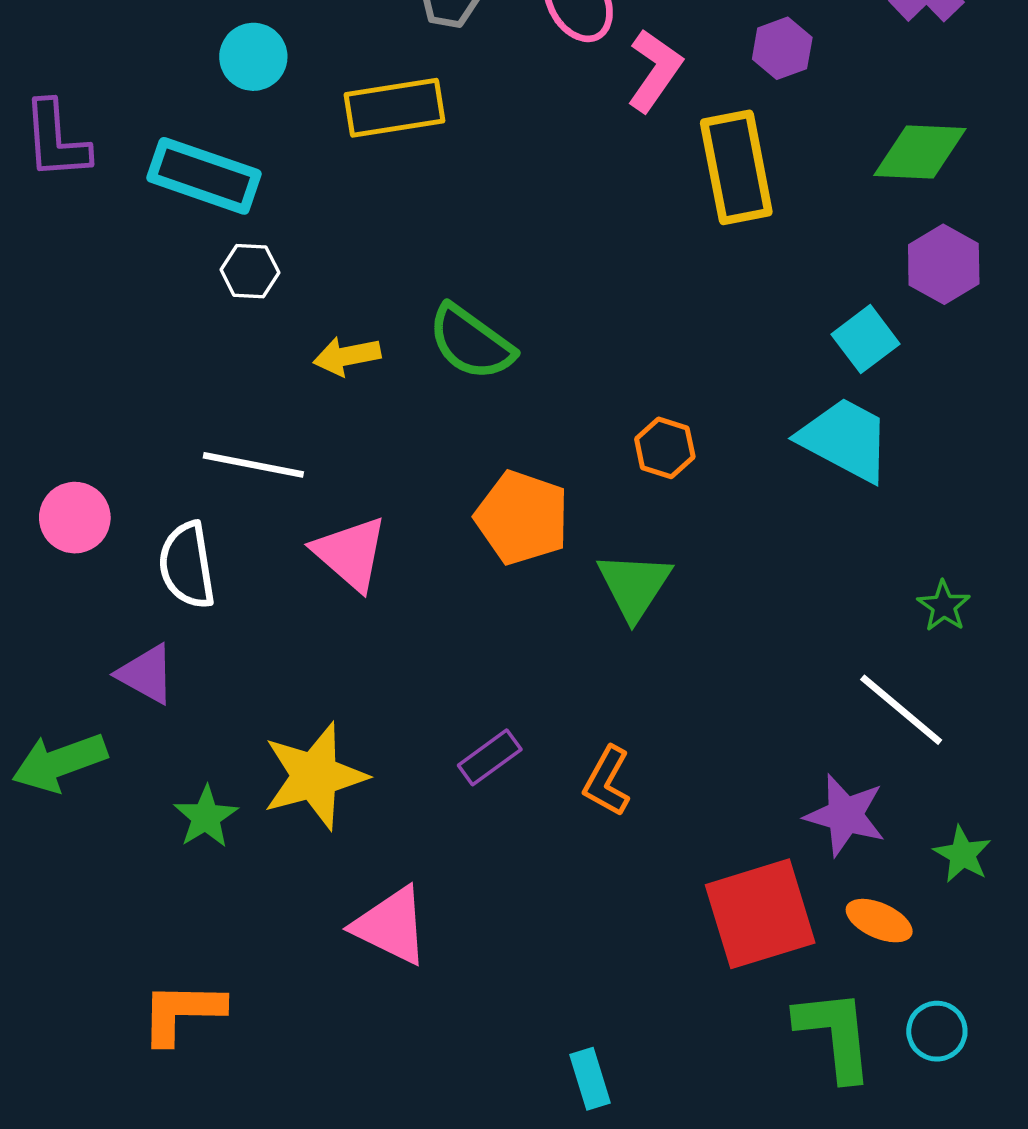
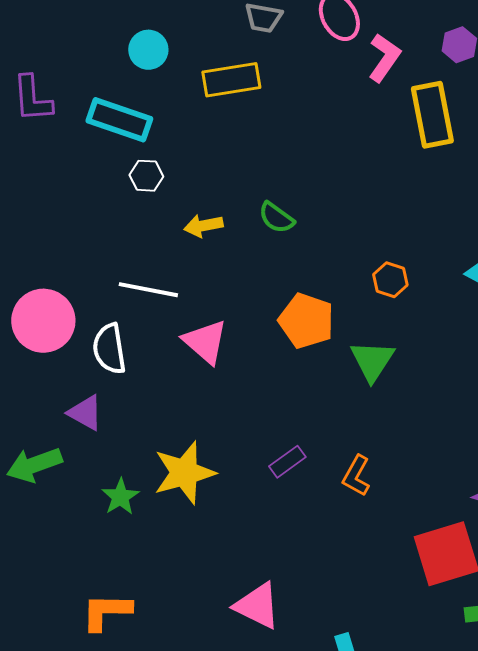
green semicircle: (471, 342) -> (276, 218), size x0.7
pink circle: (75, 518) -> (43, 321), size x1.5
pink triangle: (391, 926) -> (257, 606), moved

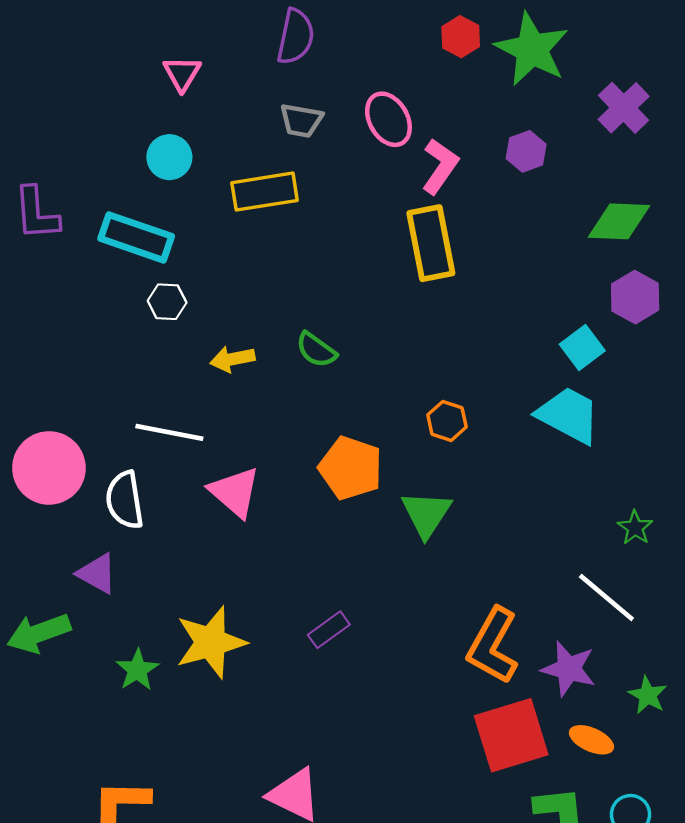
yellow rectangle: (432, 115) -> (431, 243), moved
orange L-shape: (356, 476) -> (493, 646), moved, size x1.6

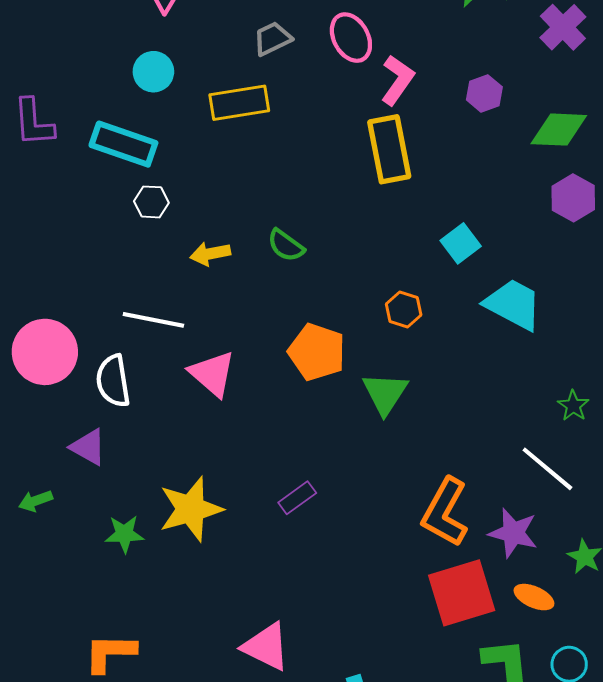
gray trapezoid: (301, 120) -> (272, 39), turned 144
purple hexagon: (526, 151) -> (484, 93), moved
cyan square: (582, 348) -> (461, 243), moved
green arrow: (39, 633) -> (36, 501), size x0.6
green star: (137, 670) -> (124, 534), turned 30

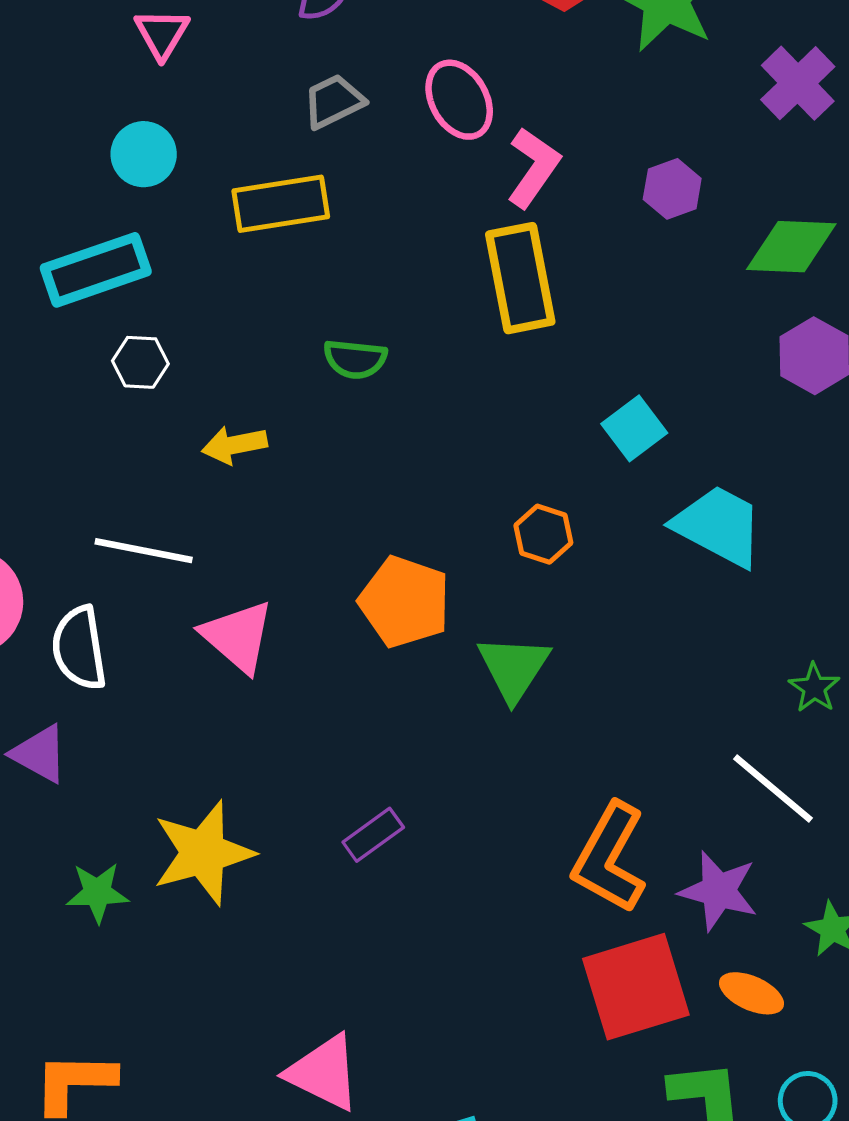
cyan rectangle: (123, 144) -> (96, 270), turned -38
green semicircle: (286, 245) -> (355, 359), moved, turned -30

